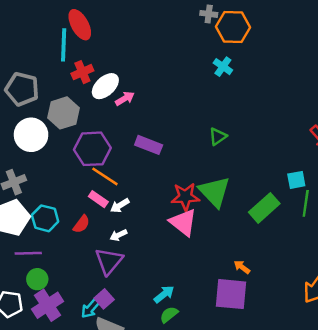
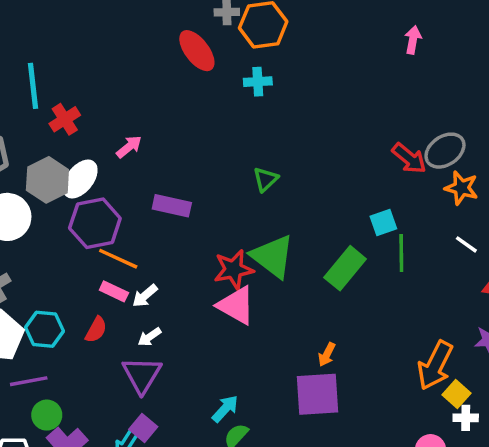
red ellipse: (80, 25) -> (197, 51), moved
cyan cross: (223, 67) -> (258, 82), turned -30
white ellipse: (105, 86) -> (80, 179), moved
orange arrow: (242, 267) -> (327, 355), turned -91

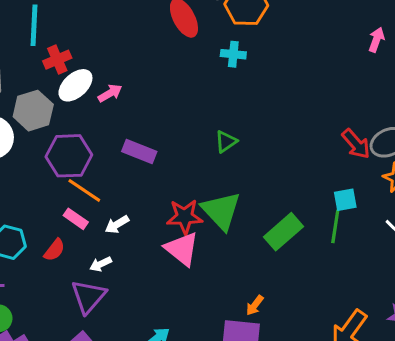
white ellipse: (80, 179) -> (75, 85), moved
cyan square: (383, 223) -> (345, 200), moved
white arrow: (145, 296) -> (117, 224), moved

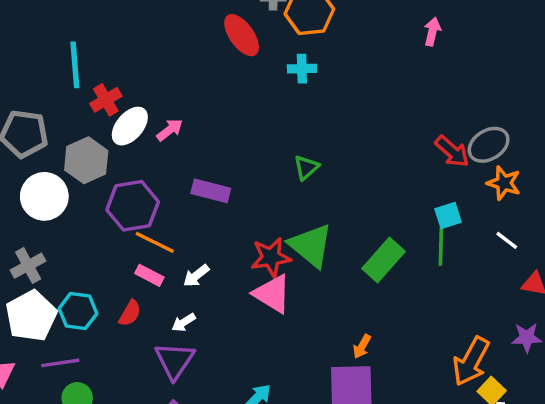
pink arrow: (376, 40) -> (432, 32), moved

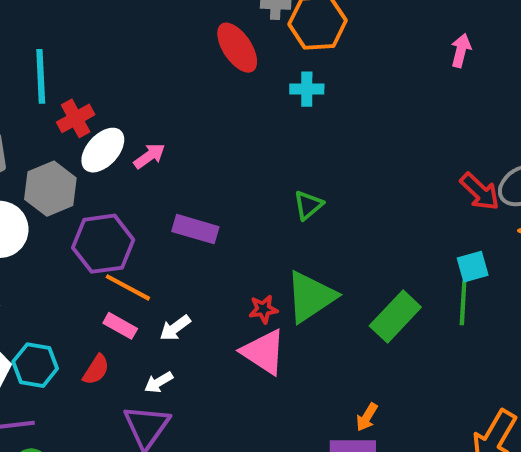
green triangle: (311, 246) -> (311, 297), turned 45
red star: (271, 257) -> (263, 309), size x0.6

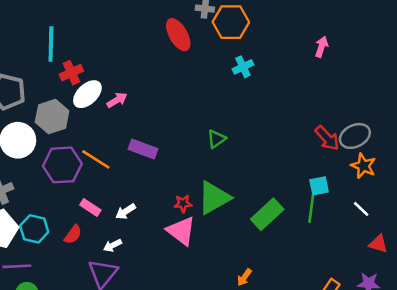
cyan cross: (307, 89) -> (243, 67), moved, turned -30
purple hexagon: (103, 244) -> (62, 165), moved
orange line: (128, 287) -> (96, 159), moved

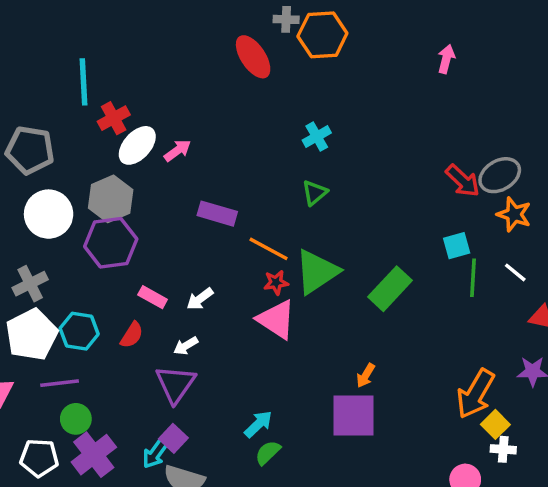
cyan cross: (243, 67) -> (317, 137), moved
gray hexagon: (52, 116) -> (111, 199), moved
orange line: (96, 159) -> (269, 249), moved
green line: (311, 209) -> (473, 278), moved

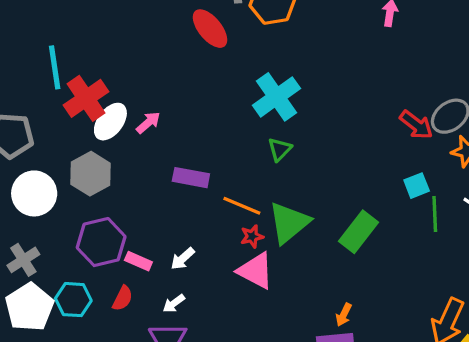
red cross: (114, 118) -> (86, 98), size x1.5
cyan cross: (317, 137) -> (277, 97), size x1.8
purple hexagon: (111, 243) -> (101, 242), moved

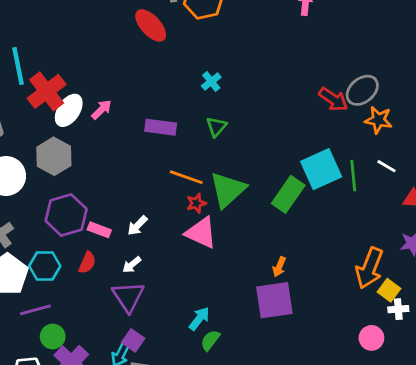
cyan cross: (277, 97) -> (211, 82), size x0.5
purple rectangle: (191, 178) -> (161, 127), moved
cyan square: (417, 186) -> (321, 169), moved, size x1.8

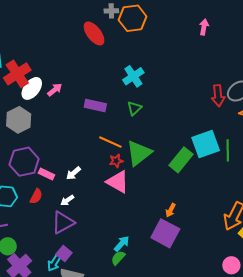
cyan cross: (211, 82) -> (133, 76), size x1.5
red arrow: (333, 99) -> (218, 96), turned 45
purple triangle: (128, 297) -> (63, 223), turned 30
purple square: (274, 300) -> (165, 233), turned 32
cyan arrow: (199, 319) -> (122, 244), moved

